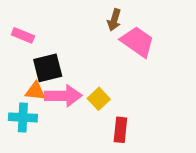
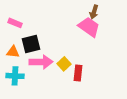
brown arrow: (114, 20) -> (94, 12), moved
orange triangle: (35, 91) -> (13, 52), moved
red rectangle: (120, 130) -> (78, 73), moved

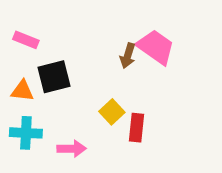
brown arrow: (94, 12) -> (128, 56), moved
pink arrow: (41, 62) -> (72, 149), moved, size x0.7

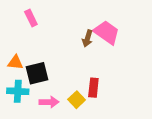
pink rectangle: (26, 40) -> (31, 18), moved, turned 42
black square: (54, 77) -> (37, 73), moved
yellow square: (112, 112) -> (77, 100), moved

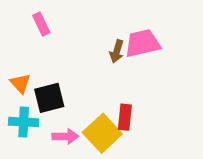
pink trapezoid: (107, 32) -> (142, 43), turned -48
orange triangle: (15, 62) -> (20, 83), turned 42
yellow square: (77, 100) -> (102, 133), size x1.6

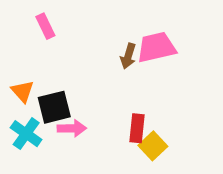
cyan cross: (24, 122) -> (26, 134), turned 32
yellow square: (102, 133) -> (153, 146), moved, size x0.7
pink arrow: (65, 136) -> (72, 128), moved

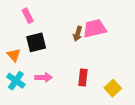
black square: (54, 107) -> (36, 42), moved
yellow square: (153, 146) -> (113, 88), moved

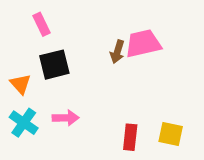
red rectangle: (83, 77) -> (130, 137), moved
yellow square: (113, 88) -> (171, 134), turned -35

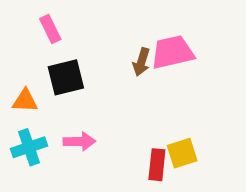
orange triangle: (20, 84) -> (25, 101), turned -45
cyan cross: (24, 123) -> (29, 147), turned 36
yellow square: (171, 134) -> (182, 153), moved, turned -30

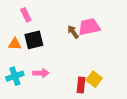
brown arrow: (141, 62) -> (73, 32), turned 128
orange triangle: (25, 101) -> (15, 44), moved
yellow square: (182, 153) -> (94, 79), turned -35

